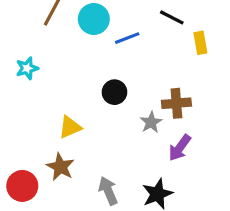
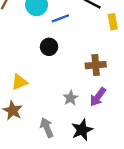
black circle: (114, 92) -> (49, 47), moved
gray star: (151, 122) -> (71, 98), moved

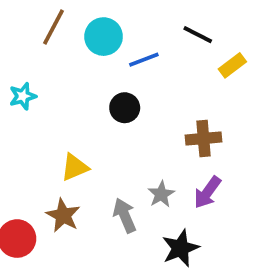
yellow rectangle: (113, 22) -> (232, 65), turned 63
gray arrow: (47, 128) -> (125, 215), moved

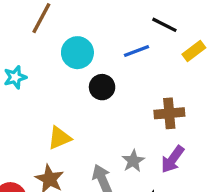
cyan circle: (104, 37) -> (77, 53), moved
blue line: (144, 60) -> (136, 51), moved

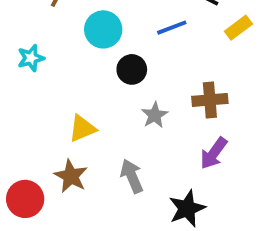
gray star: (133, 161) -> (155, 115), moved

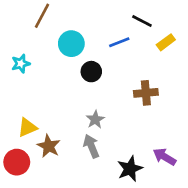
gray star: (155, 115) -> (95, 120), moved
yellow triangle: (82, 128) -> (27, 127), moved
purple arrow: (214, 153) -> (165, 157), moved, turned 85

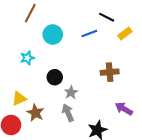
cyan star: (21, 64) -> (27, 58), moved
black circle: (91, 72) -> (55, 77), moved
purple arrow: (165, 157) -> (124, 109), moved

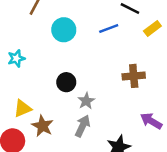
cyan star: (27, 58) -> (16, 58), moved
gray arrow: (68, 113) -> (82, 126), turned 48

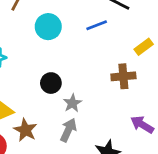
yellow rectangle: (152, 28) -> (144, 47), moved

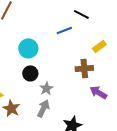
cyan circle: (48, 27) -> (28, 48), moved
purple arrow: (142, 125) -> (98, 92), moved

